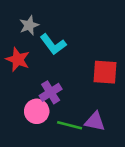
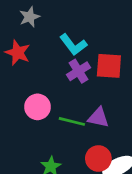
cyan L-shape: (53, 44) -> (73, 45), moved
purple cross: (51, 92) -> (79, 71), moved

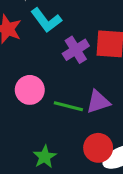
cyan L-shape: (73, 45) -> (46, 20), moved
purple triangle: (98, 117) -> (98, 102), turned -30

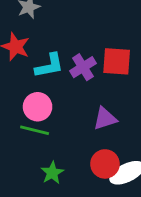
cyan L-shape: (46, 20) -> (49, 66), moved, turned -64
green line: (68, 106) -> (35, 130), moved

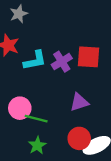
pink circle: (38, 107) -> (20, 108), moved
green line: (35, 130) -> (36, 119), moved

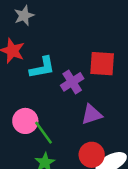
purple cross: (62, 62) -> (72, 82), moved
green line: (36, 119) -> (44, 133), turned 40

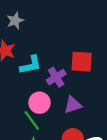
pink circle: (25, 121) -> (40, 103), moved

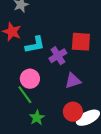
pink circle: (40, 103) -> (30, 79), moved
green line: (32, 120) -> (25, 95), moved

